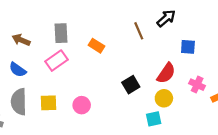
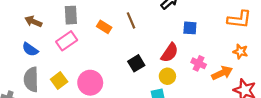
brown line: (139, 31) -> (131, 20), moved
yellow square: (48, 103) -> (59, 81), turned -35
pink circle: (82, 105) -> (90, 83), size x1.5

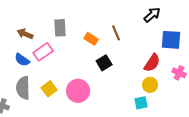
blue square: (190, 28) -> (171, 40), size x1.5
pink rectangle: (67, 41) -> (43, 52), moved
black square: (136, 63) -> (104, 63), moved

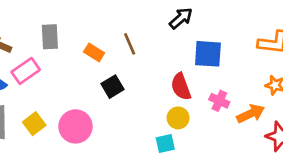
red semicircle: (152, 63) -> (181, 87), turned 126

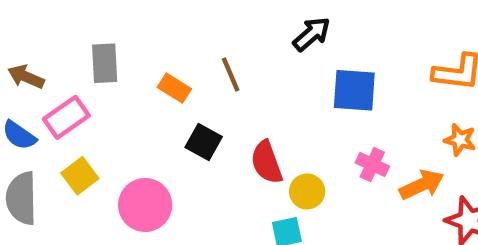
black square: (113, 87) -> (204, 142), turned -30
red semicircle: (181, 87) -> (267, 162), moved
yellow square: (34, 124) -> (80, 176), moved

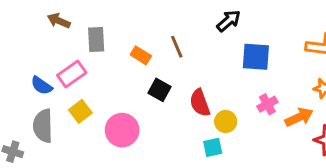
brown arrow: (26, 77) -> (59, 21), moved
pink cross: (372, 164) -> (267, 104), turned 36

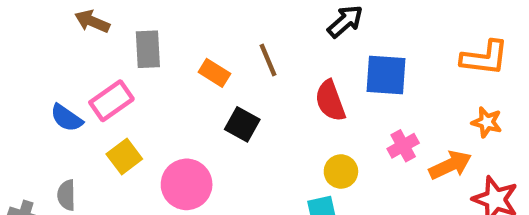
red semicircle: (200, 103) -> (330, 101), moved
gray semicircle: (43, 126) -> (66, 195), moved, size x0.6

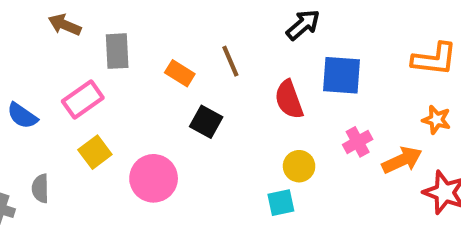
blue semicircle: (66, 118) -> (22, 116), moved

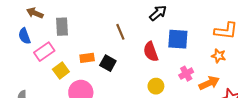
orange rectangle: (180, 73) -> (87, 58), moved, turned -40
blue semicircle: (22, 116) -> (24, 36), moved, turned 35
orange star: (436, 120) -> (219, 56), moved
yellow square: (95, 152) -> (61, 70), moved

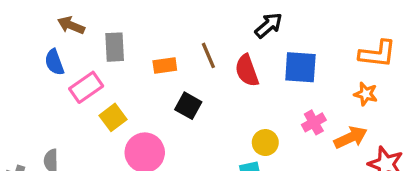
red semicircle: (151, 52) -> (247, 71), moved
orange rectangle: (87, 58) -> (165, 66), moved

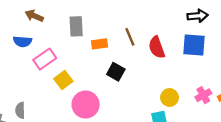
black arrow: (269, 25) -> (198, 16), moved, turned 36
gray rectangle: (115, 47) -> (76, 26), moved
blue semicircle: (54, 62) -> (23, 42), turned -66
pink cross: (314, 122) -> (203, 95), moved

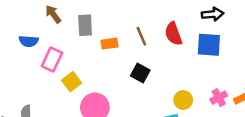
brown arrow: (34, 16) -> (53, 14), moved, turned 30
red semicircle: (157, 47) -> (173, 34), moved
pink rectangle: (45, 59) -> (52, 60), turned -30
black square: (116, 72) -> (140, 73), moved

